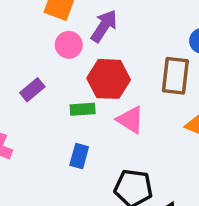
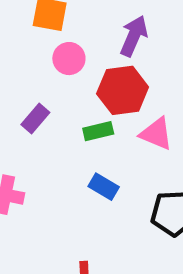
purple arrow: (104, 26) -> (134, 36), moved
blue rectangle: (79, 156) -> (104, 187), turned -65

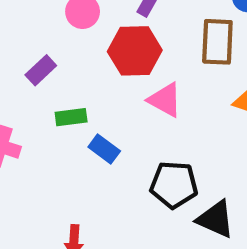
green rectangle: (98, 131) -> (71, 117), moved

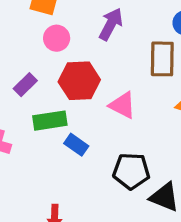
red hexagon: (135, 51) -> (79, 81), moved
green rectangle: (71, 117) -> (50, 121), size x1.4

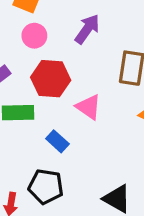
blue rectangle: (76, 145) -> (57, 141), moved
black pentagon: (131, 171) -> (46, 187), moved

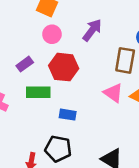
pink triangle: (89, 107) -> (113, 93), moved
blue rectangle: (57, 141) -> (68, 115), turned -35

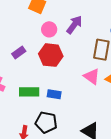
pink circle: (52, 34) -> (49, 29), moved
green rectangle: (38, 92) -> (29, 92), moved

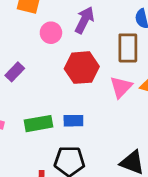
red hexagon: (51, 55) -> (82, 68), moved
pink triangle: (92, 76) -> (121, 87), turned 48

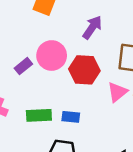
pink circle: (51, 33) -> (52, 56), moved, size x1.5

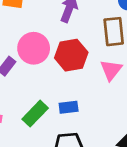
green rectangle: (39, 115) -> (35, 114), turned -30

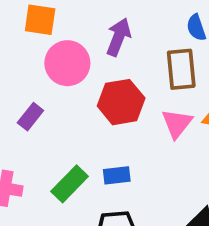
pink circle: (34, 48) -> (67, 63), moved

